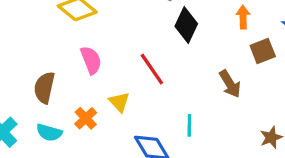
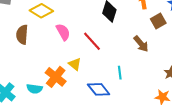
pink semicircle: (91, 60) -> (63, 32), moved
brown semicircle: (44, 88) -> (22, 35), moved
orange cross: (86, 118) -> (56, 77), size x1.5

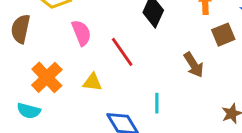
yellow triangle: (75, 64) -> (92, 82), turned -40
orange cross: (56, 77) -> (47, 77), moved

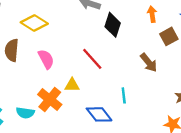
pink semicircle: (81, 33) -> (46, 59), moved
orange cross: (47, 77) -> (50, 99), moved

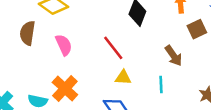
yellow triangle: (72, 85) -> (123, 77), moved
cyan line: (124, 95) -> (161, 84), moved

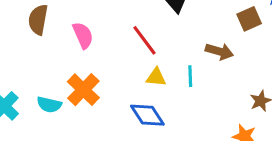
brown arrow: (173, 56) -> (219, 51), turned -40
cyan line: (161, 84) -> (190, 76), moved

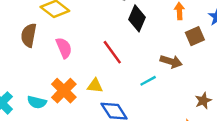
cyan line: (190, 76) -> (148, 81), turned 63
yellow triangle: (156, 77) -> (95, 86), moved

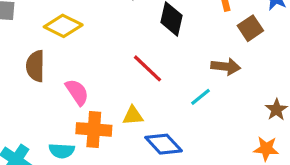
pink semicircle: (64, 48) -> (77, 92), moved
orange cross: (64, 91) -> (94, 129), turned -30

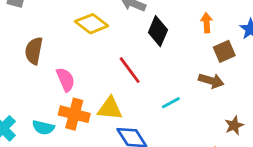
yellow diamond: (63, 26) -> (92, 24), moved
brown arrow: (226, 67) -> (211, 81), moved
yellow triangle: (133, 116) -> (110, 108), size x1.4

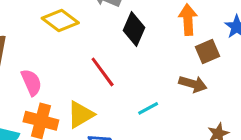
orange arrow: (207, 23) -> (188, 20), size x1.4
yellow triangle: (110, 108) -> (81, 115), turned -36

